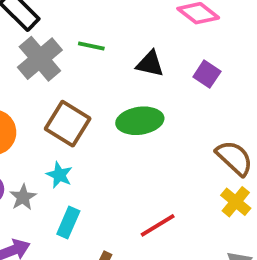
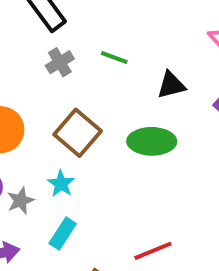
gray cross: (40, 59) -> (60, 62), size x0.6
black triangle: (150, 64) -> (171, 85), turned -36

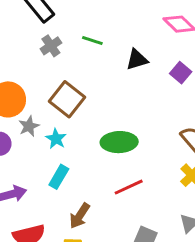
green ellipse: (152, 141) -> (119, 142), moved
gray star: (21, 201) -> (29, 126), moved

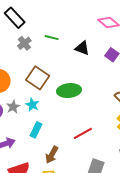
black triangle: (137, 60) -> (82, 48), turned 42
gray star: (29, 126) -> (13, 107), moved
green ellipse: (119, 142) -> (69, 91), moved

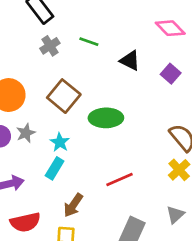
cyan star: (32, 105) -> (60, 142), moved

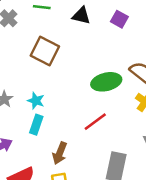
brown square: (64, 96) -> (45, 51), moved
green ellipse: (106, 118) -> (106, 82), moved

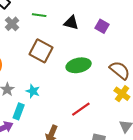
green ellipse: (106, 82) -> (79, 65), moved
cyan rectangle: (36, 125) -> (19, 111), moved

